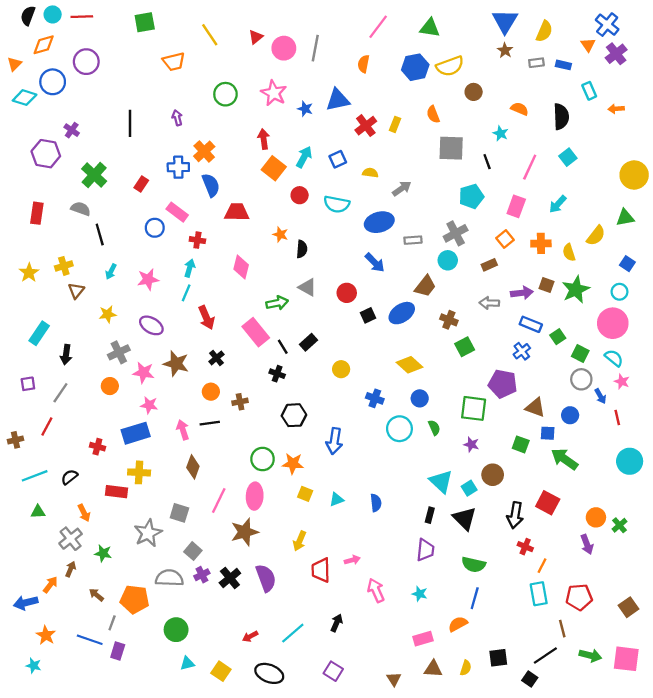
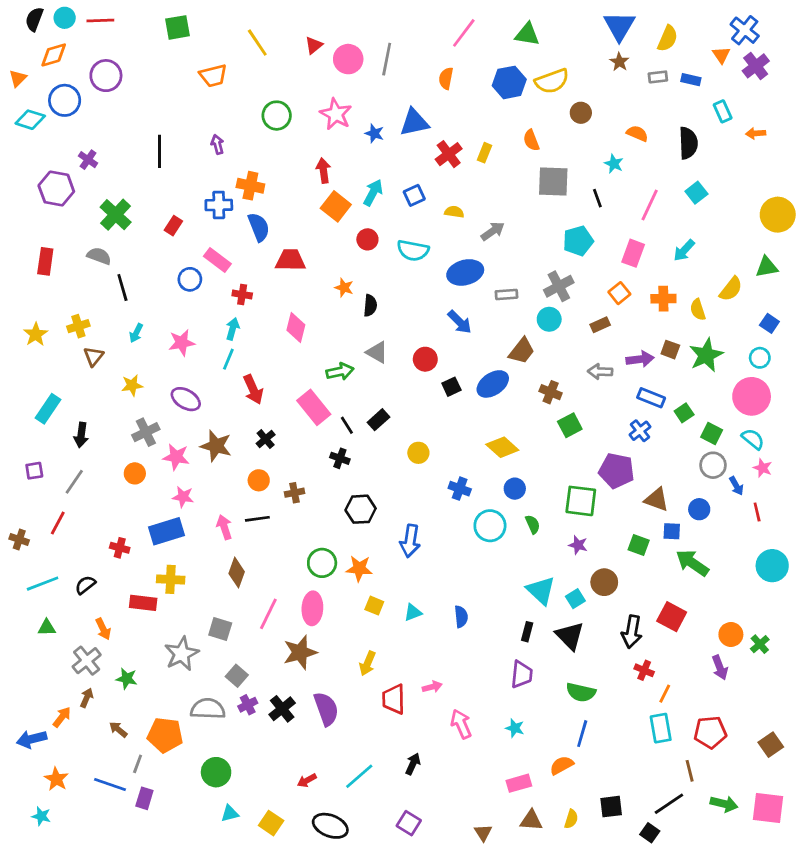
orange cross: (204, 151) -> (250, 186), turned -35
brown cross: (16, 440) -> (19, 540), turned 32

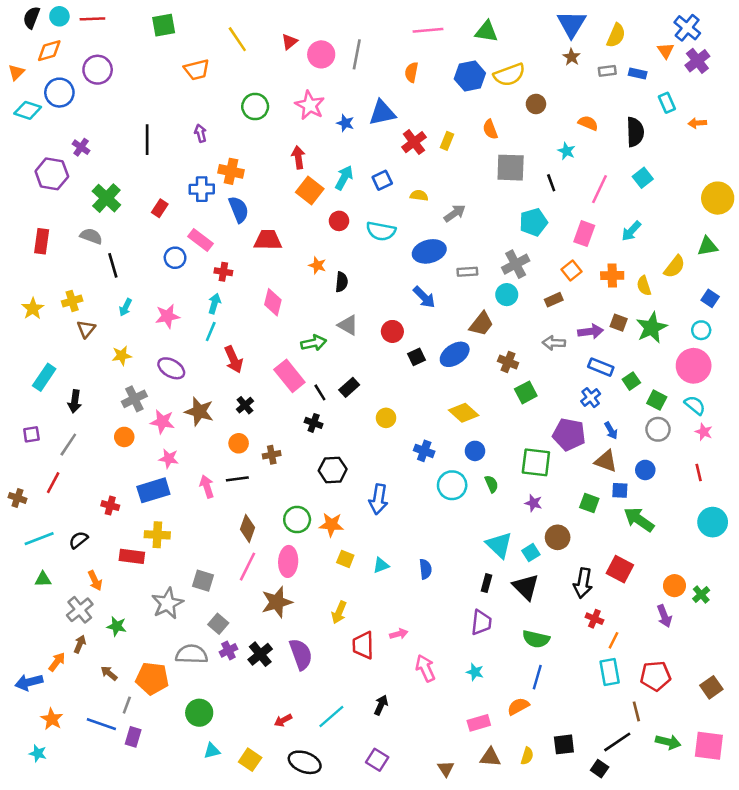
pink line: (464, 33) -> (428, 30), turned 48
blue arrow: (736, 486) -> (611, 431), moved
brown diamond: (237, 573) -> (248, 528), moved

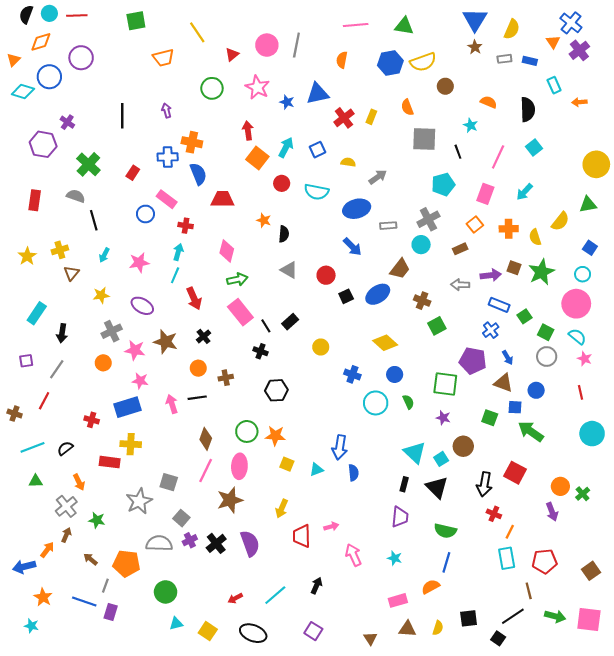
red triangle: (289, 42) -> (232, 55), moved
green arrow: (314, 343) -> (237, 279), moved
blue arrow: (378, 499) -> (340, 447), moved

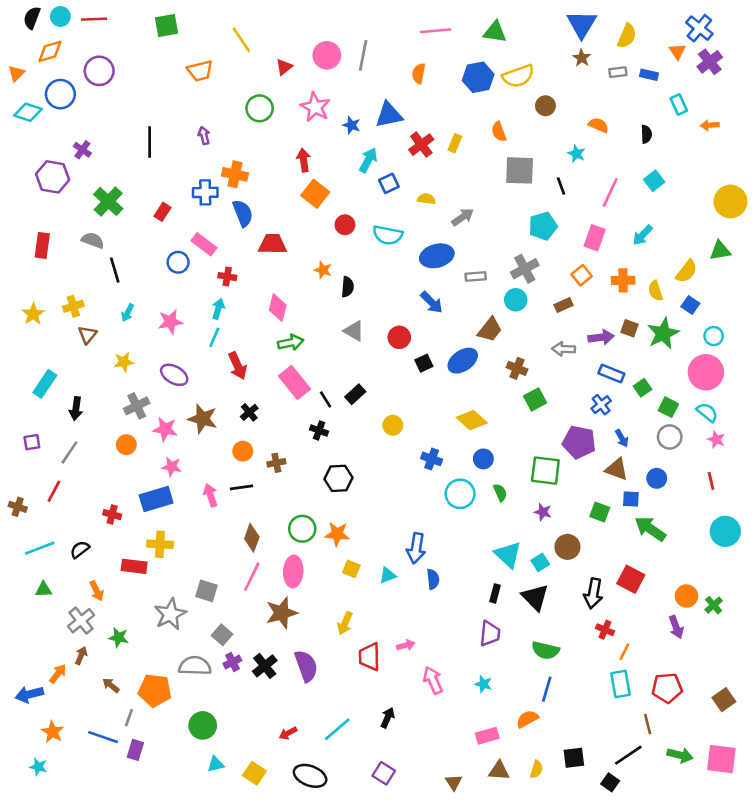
black semicircle: (528, 109) -> (646, 134), size x0.6
cyan arrow: (286, 147) -> (368, 160), moved
blue square: (590, 248) -> (690, 305), moved

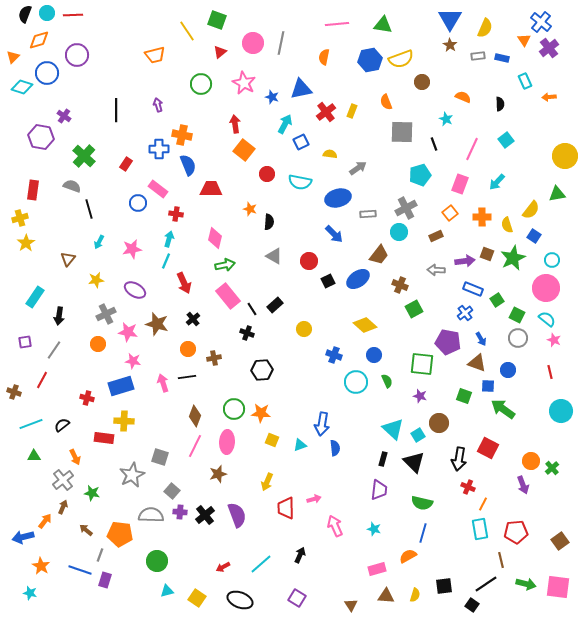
green square: (166, 26) -> (217, 20), moved, turned 30
yellow cross: (73, 306) -> (20, 218), moved
brown star: (282, 613) -> (218, 474), size x0.7
purple cross: (232, 662) -> (180, 512), turned 32

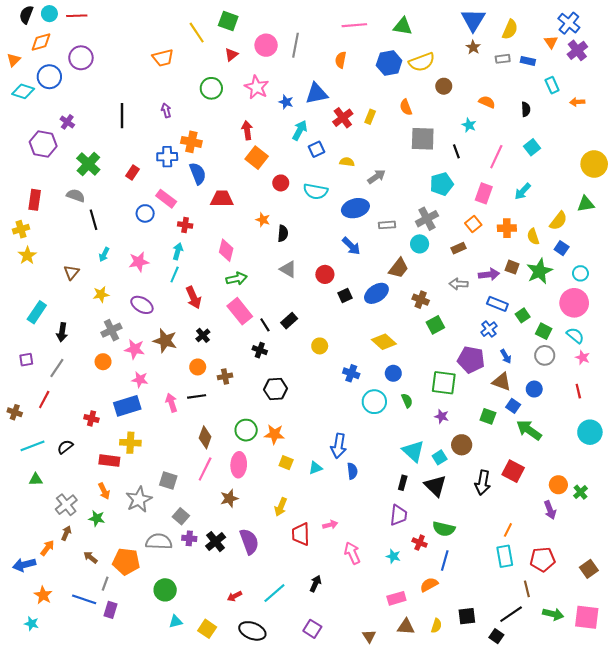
blue square: (488, 386) -> (513, 406), turned 32
orange arrow: (75, 457) -> (104, 491), moved
red cross: (468, 487) -> (420, 543), moved

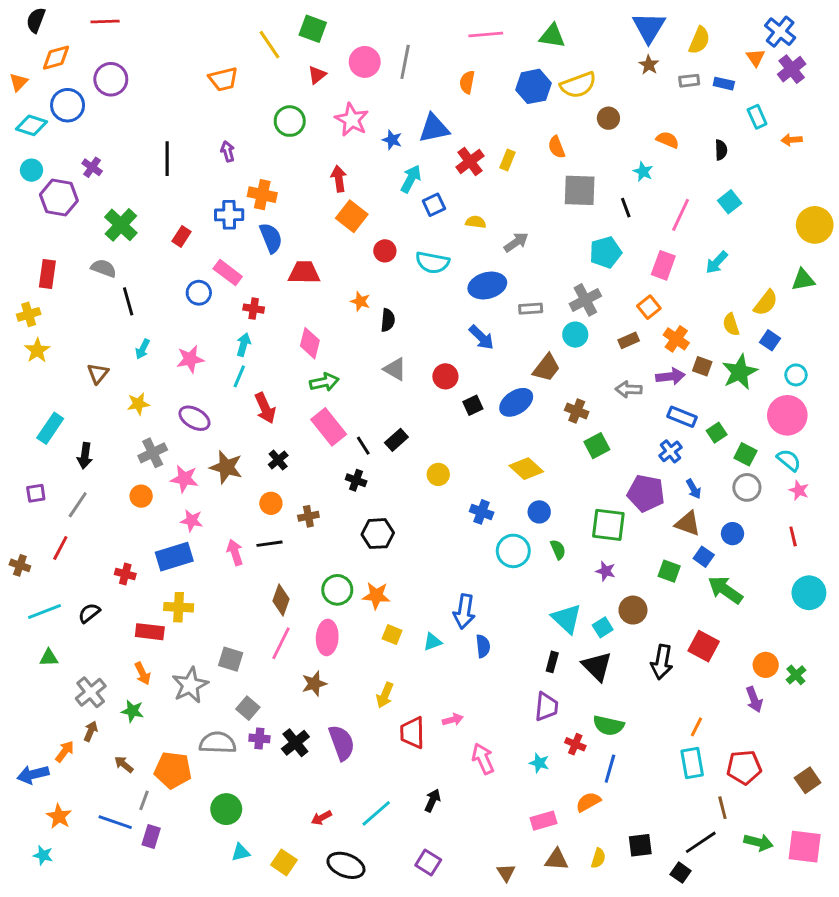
cyan circle: (49, 14) -> (31, 170), moved
orange cross: (507, 228) -> (676, 339), moved, turned 36

